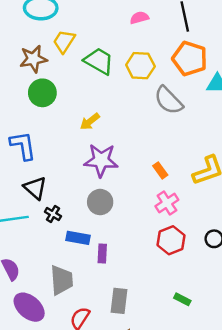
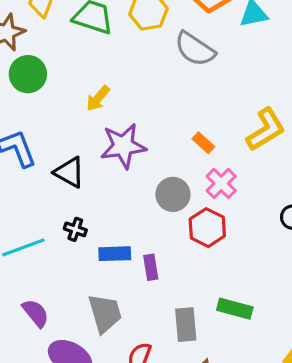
black triangle: (35, 188) -> (69, 172), moved
gray circle: (100, 202) -> (173, 194), moved
red hexagon: (171, 240) -> (207, 228), moved
green rectangle: (182, 299) -> (235, 309), moved, size x1.5

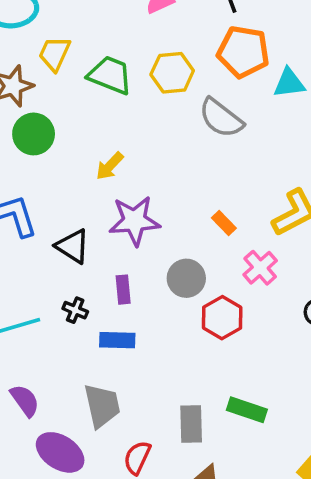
pink cross: (221, 183) -> (260, 268), moved
purple rectangle: (151, 267) -> (123, 290), moved

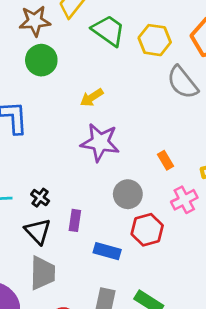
black triangle: (73, 246) -> (38, 231), moved
purple rectangle: (123, 290) -> (75, 220), moved
blue rectangle: (117, 340) -> (107, 251), moved

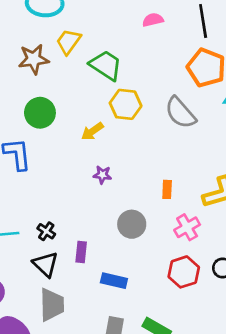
yellow hexagon: (155, 40) -> (126, 104), moved
green circle: (41, 60) -> (40, 113), moved
purple star: (100, 142) -> (102, 175), size x0.5
orange rectangle: (166, 160) -> (167, 189), turned 36
red hexagon: (147, 230) -> (184, 272), moved

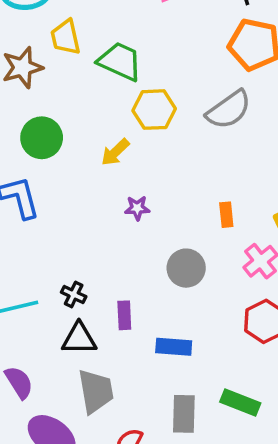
yellow trapezoid: (69, 42) -> (65, 37), turned -40
gray semicircle: (180, 113) -> (229, 110), turned -76
black triangle: (45, 264) -> (79, 339), turned -36

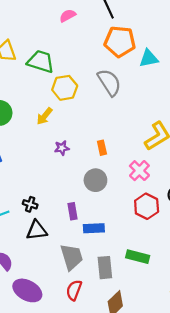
gray semicircle: (229, 110) -> (109, 82), turned -80
orange rectangle: (226, 215) -> (102, 148), moved
purple rectangle: (124, 315) -> (73, 211), moved
gray trapezoid: (96, 391) -> (72, 257), moved

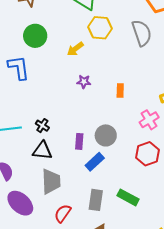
gray circle: (95, 180) -> (106, 135), moved
blue rectangle: (94, 228) -> (95, 162), turned -54
gray trapezoid: (72, 257) -> (51, 181), moved

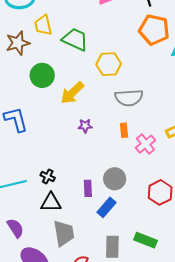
yellow hexagon: (100, 28) -> (109, 64), moved
gray semicircle: (142, 33) -> (129, 98), moved, turned 112
green circle: (35, 36) -> (42, 75), moved
yellow arrow: (75, 49) -> (72, 93), size x1.4
pink cross: (149, 120) -> (145, 144), moved

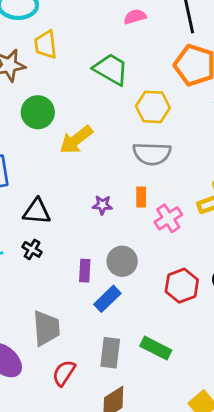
green trapezoid: (75, 39) -> (111, 69), moved
yellow hexagon: (109, 64) -> (153, 107), moved
purple star: (85, 126) -> (102, 205), moved
black triangle: (51, 202) -> (37, 211), moved

